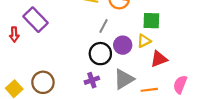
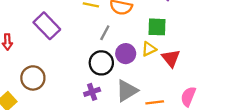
purple rectangle: (35, 20) -> (47, 26), moved
red triangle: (159, 59) -> (171, 58), moved, turned -48
brown circle: (43, 82) -> (33, 78), moved

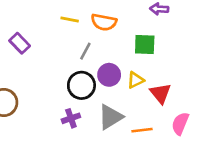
purple rectangle: (47, 26) -> (20, 43), size x0.7
yellow triangle: (149, 49) -> (135, 80), moved
red triangle: (171, 58) -> (160, 93), moved

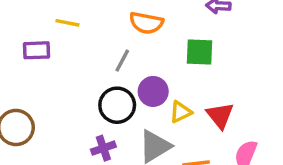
yellow line: (70, 19) -> (67, 23), moved
purple rectangle: (20, 43) -> (37, 50), turned -48
yellow triangle: (135, 80) -> (181, 112), moved

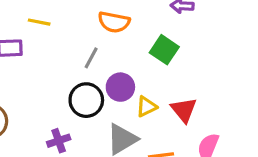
green square: (199, 52) -> (164, 50), turned 32
purple cross: (103, 148) -> (59, 141), moved

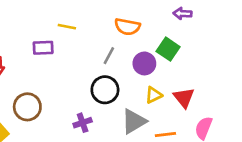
purple circle: (120, 87) -> (144, 63), moved

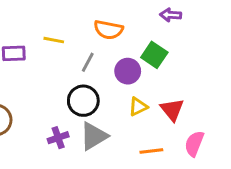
yellow line: (67, 27) -> (54, 40), moved
gray triangle: (134, 121) -> (94, 136), moved

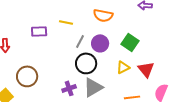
green square: (154, 55) -> (130, 42), moved
gray line: (88, 62) -> (80, 41), moved
purple circle: (128, 71) -> (100, 43), moved

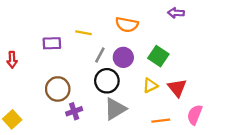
brown circle: (27, 76) -> (58, 89), moved
purple cross: (69, 88) -> (74, 111), moved

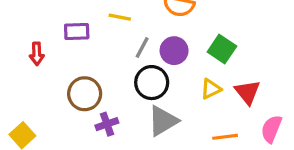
red arrow: (12, 60) -> (37, 54), moved

